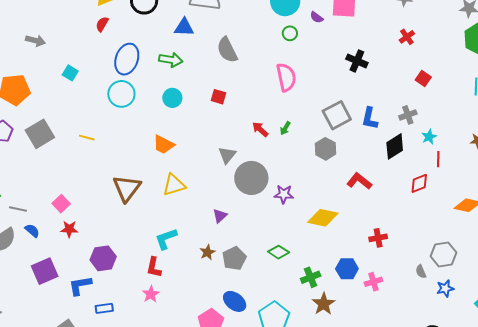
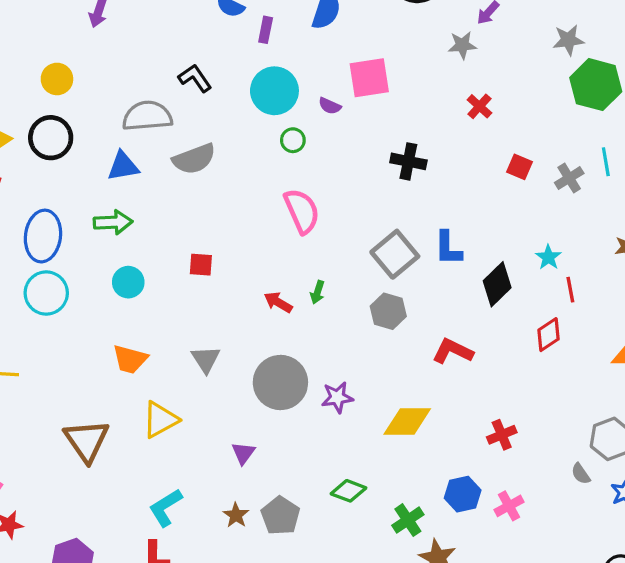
gray semicircle: (227, 50) -> (194, 159), moved, turned -72
gray cross: (408, 115) -> (569, 178), moved
gray triangle: (227, 155) -> (206, 359), moved

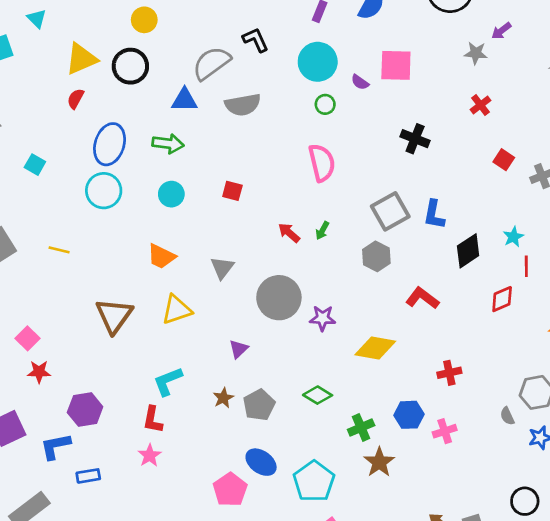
gray semicircle: (147, 116) -> (211, 63), turned -42

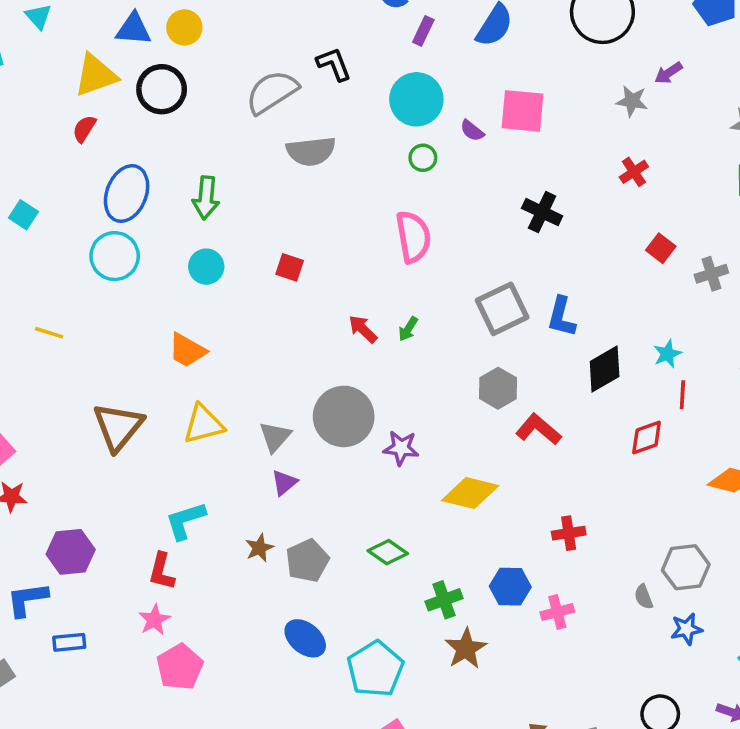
blue triangle: (184, 100) -> (133, 29), moved
green arrow: (168, 144) -> (206, 198), turned 84
gray hexagon: (376, 256) -> (498, 388), moved
gray triangle: (222, 268) -> (275, 437), moved
pink pentagon: (230, 490) -> (180, 667), moved

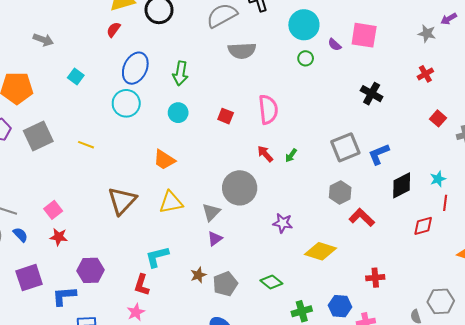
pink semicircle: (413, 237) -> (268, 109), moved
blue L-shape: (561, 317) -> (379, 154), turned 50
gray circle: (344, 416) -> (240, 188), moved

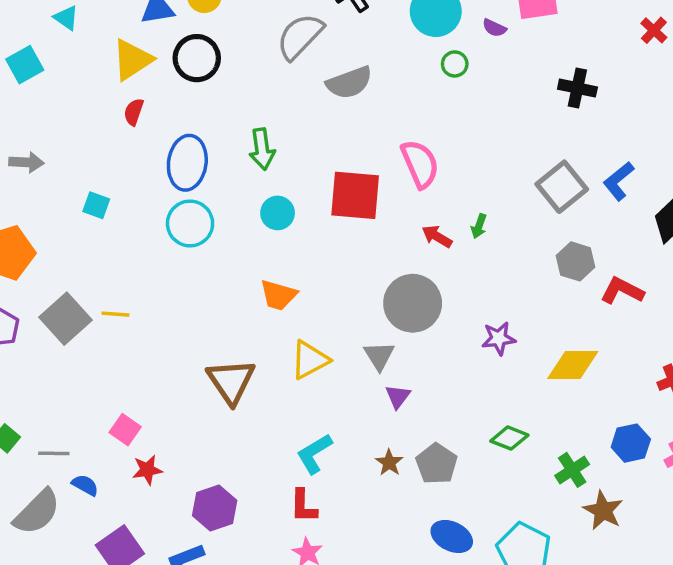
red square: (226, 116) -> (355, 195), size x2.0
yellow line: (86, 145) -> (115, 314), moved

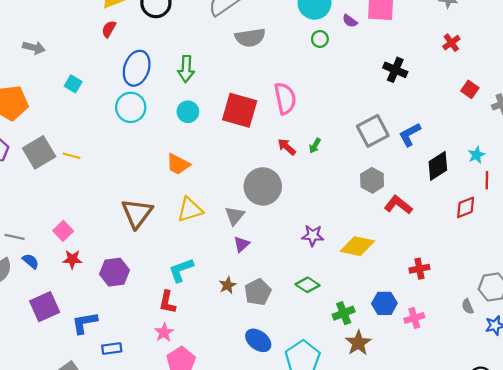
purple star: (499, 338) -> (313, 236), moved
purple hexagon: (215, 508) -> (115, 272), moved

